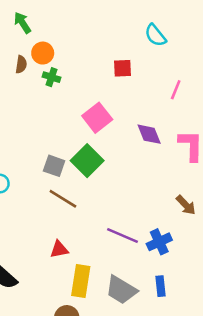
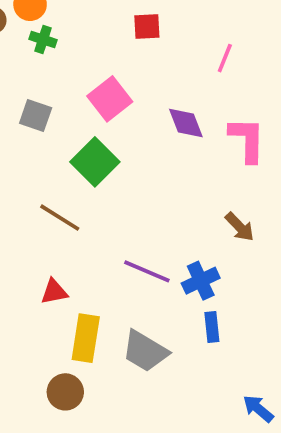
gray square: (54, 166) -> (36, 116), moved
blue rectangle: (161, 286) -> (212, 327), moved

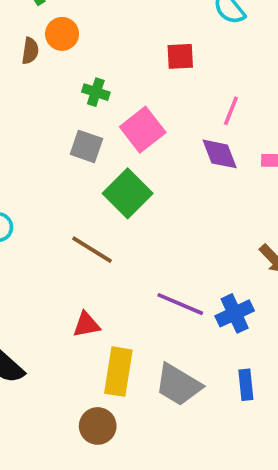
green cross: (43, 39) -> (96, 92), moved
pink line: (225, 58) -> (231, 111), moved
gray square: (36, 116) -> (86, 146), moved
blue rectangle: (212, 327) -> (246, 385), moved

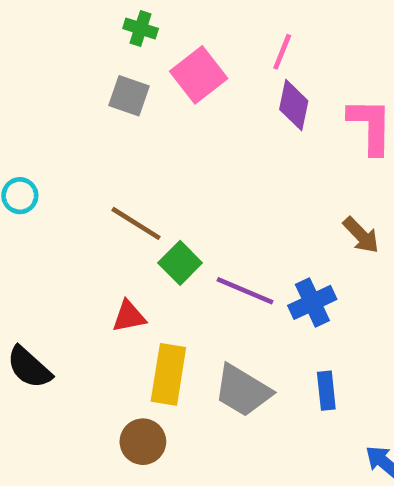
pink line: (231, 111) -> (282, 52), moved
purple diamond: (220, 154) -> (294, 105), turned 33
green square: (128, 193) -> (180, 263), moved, size x0.7

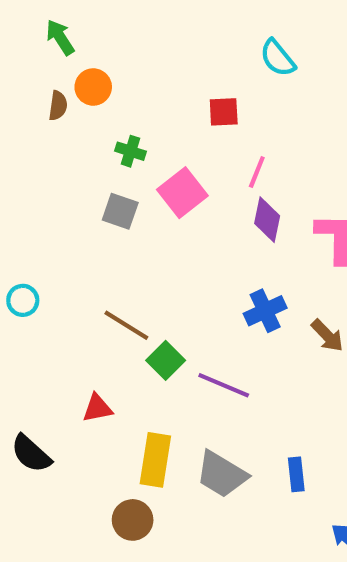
blue cross: (312, 302) -> (265, 311), moved
red triangle: (129, 316) -> (97, 408), moved

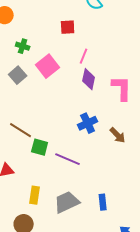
gray square: (120, 211) -> (18, 75), turned 30
green square: (166, 360) -> (40, 147), turned -30
yellow rectangle: (155, 460) -> (35, 195), size x0.7
gray trapezoid: (222, 474) -> (67, 202), turned 124

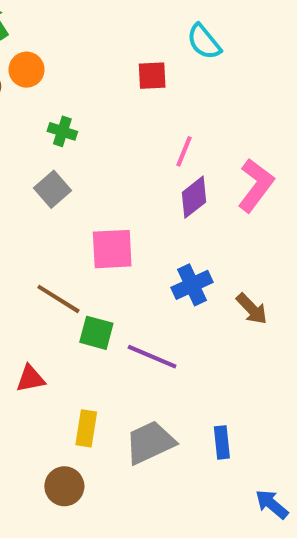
red square: (68, 27) -> (152, 76), moved
pink square: (48, 66) -> (112, 249), moved, turned 35
purple diamond: (89, 79) -> (194, 197), turned 40
pink L-shape: (122, 88) -> (256, 185), moved, turned 36

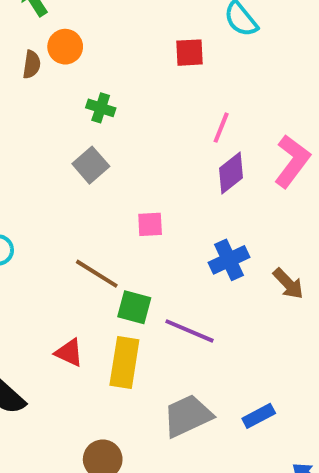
pink square: (112, 249) -> (150, 224), size x0.6
red triangle: (30, 379) -> (69, 353), turned 36
yellow rectangle: (86, 428) -> (124, 363), moved, size x1.4
blue rectangle: (222, 442) -> (259, 416), turned 68

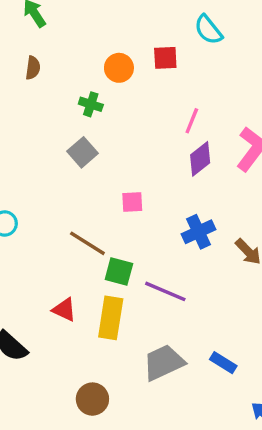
orange circle: (65, 47) -> (119, 68), moved
blue rectangle: (259, 416) -> (223, 363), turned 60

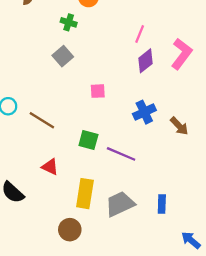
brown line: (87, 243) -> (42, 120), moved
yellow rectangle: (111, 318) -> (85, 194), moved
blue rectangle: (223, 363) -> (162, 204), turned 60

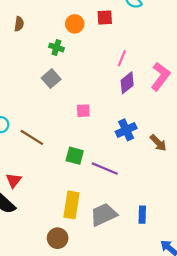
red triangle: (50, 167) -> (14, 180), moved, turned 42

